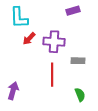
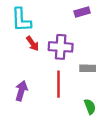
red arrow: (29, 39) -> (32, 44), turned -80
purple arrow: (13, 91) -> (21, 91), moved

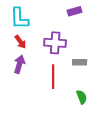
red arrow: (32, 44) -> (20, 42), moved
purple arrow: (21, 91) -> (19, 64), moved

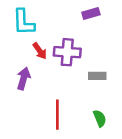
red arrow: (20, 42) -> (40, 51), moved
red line: (53, 77) -> (57, 115), moved

